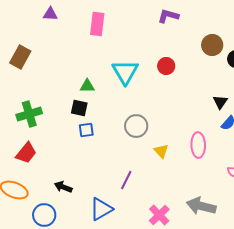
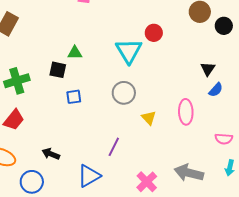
cyan triangle: (125, 72) -> (129, 51), moved
black square: (79, 108) -> (58, 70), moved

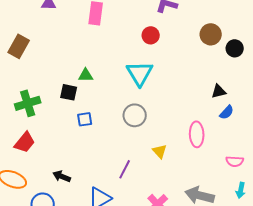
red circle: (154, 33) -> (151, 35), moved
black triangle: (208, 69) -> (219, 91), turned 42
yellow triangle: (149, 118) -> (160, 151), moved

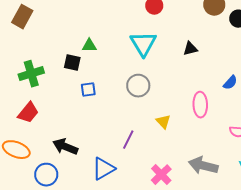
black triangle: (219, 91) -> (190, 49), moved
black arrow: (62, 176) -> (65, 147), size x1.4

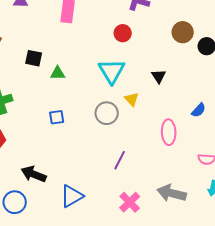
black triangle: (190, 49) -> (159, 76), turned -49
black square: (72, 63) -> (34, 58), moved
yellow triangle: (163, 122) -> (132, 99), moved
purple line: (128, 140) -> (120, 160), moved

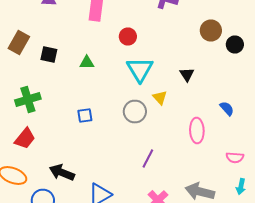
red circle: (123, 33) -> (128, 36), moved
black square: (34, 58) -> (49, 54), moved
green triangle: (58, 73) -> (87, 62), moved
blue semicircle: (199, 110) -> (227, 108), turned -84

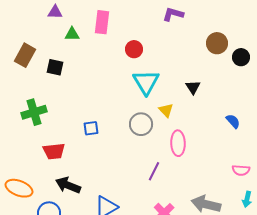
green triangle: (87, 62) -> (72, 34), moved
pink ellipse: (197, 130) -> (178, 143), moved
red trapezoid: (25, 138) -> (54, 151), moved, turned 45

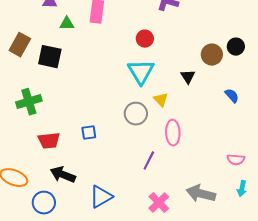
brown circle: (217, 43) -> (212, 55), moved
red circle: (134, 49) -> (145, 39), moved
black square: (55, 67) -> (50, 57), size x1.4
blue semicircle: (233, 121) -> (232, 96), moved
blue square: (91, 128) -> (89, 133), moved

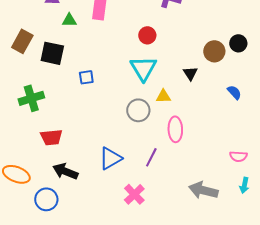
yellow triangle: (161, 100) -> (163, 96), turned -49
blue square: (89, 133) -> (86, 77), moved
blue triangle: (101, 197) -> (110, 158), moved
pink cross: (159, 203) -> (134, 194), moved

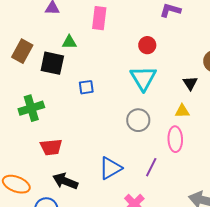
green triangle: (69, 20) -> (69, 42), moved
yellow triangle: (163, 96) -> (182, 111), moved

